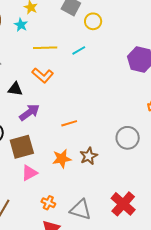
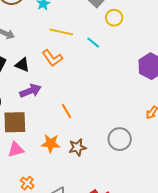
cyan line: (79, 50) -> (93, 43), turned 56
orange line: (69, 123) -> (66, 111), turned 63

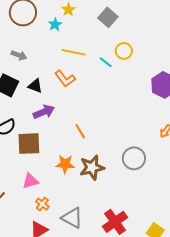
yellow circle: (114, 18) -> (124, 51), moved
brown star: (77, 147) -> (92, 168), size x1.4
pink triangle: (16, 150) -> (30, 181), moved

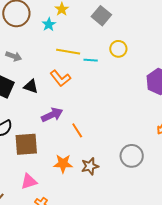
cyan line: (106, 62) -> (91, 60), moved, turned -32
purple arrow: (44, 112) -> (52, 115), moved
brown star: (92, 168) -> (90, 166), size x0.7

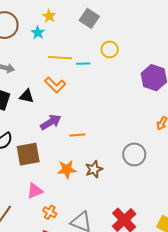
orange line: (77, 130) -> (77, 135), turned -56

